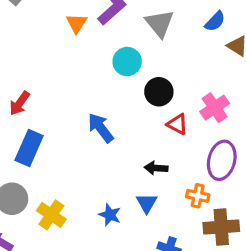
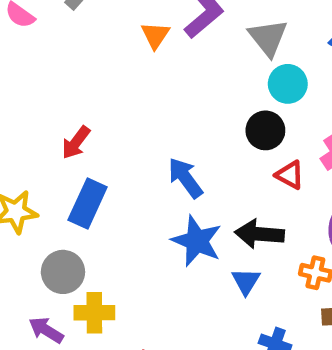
cyan circle: (127, 62) -> (288, 84), moved
black arrow: (156, 168) -> (259, 234), size x1.5
yellow cross: (51, 215) -> (94, 313), moved, turned -36
blue star: (110, 215) -> (197, 241), moved, size x1.6

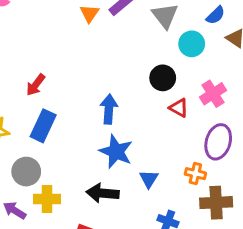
cyan circle: (288, 84) -> (192, 44), moved
blue arrow: (185, 178) -> (109, 109), turned 40
black arrow: (259, 234) -> (103, 193), moved

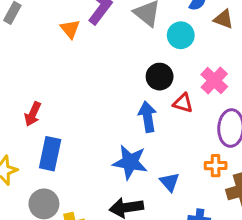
blue arrow: (109, 109) -> (148, 117), moved

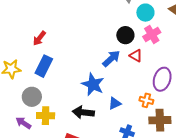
pink cross: (214, 81) -> (152, 34), moved
blue arrow: (148, 117) -> (111, 59), turned 42
blue triangle: (170, 182) -> (115, 103), turned 32

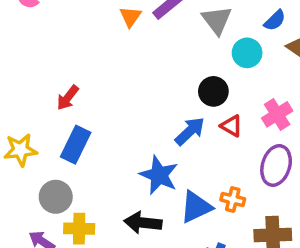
pink cross: (152, 34) -> (277, 114), moved
orange cross: (146, 100) -> (233, 199), moved
blue triangle: (115, 103) -> (196, 207), size x1.5

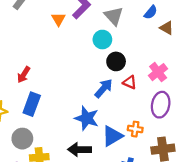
cyan circle: (247, 53) -> (102, 40), moved

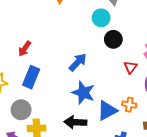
red triangle: (130, 82) -> (130, 67), moved, turned 40
blue arrow: (104, 88) -> (78, 62), moved

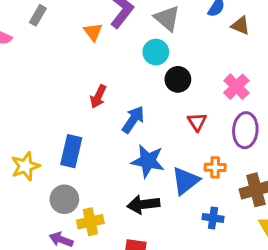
red arrow: (25, 49) -> (98, 96), moved
red triangle: (130, 67) -> (197, 122), moved

